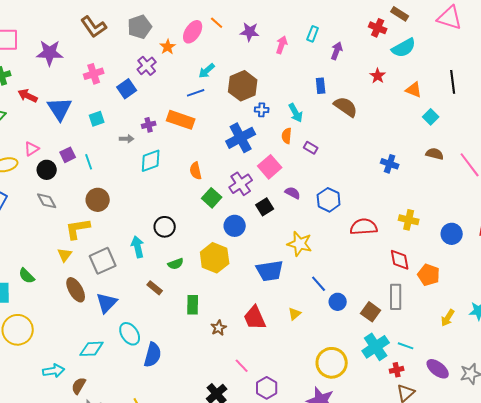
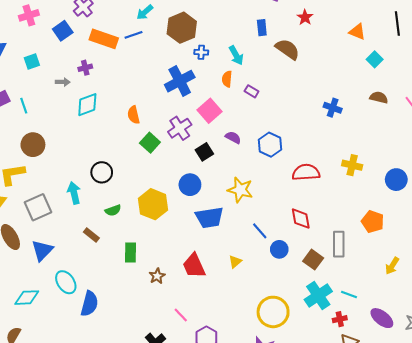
red star: (378, 76) -> (305, 17), moved
orange rectangle: (181, 120) -> (104, 39), moved
blue circle: (235, 226) -> (190, 185), moved
red diamond: (400, 260) -> (301, 219), moved

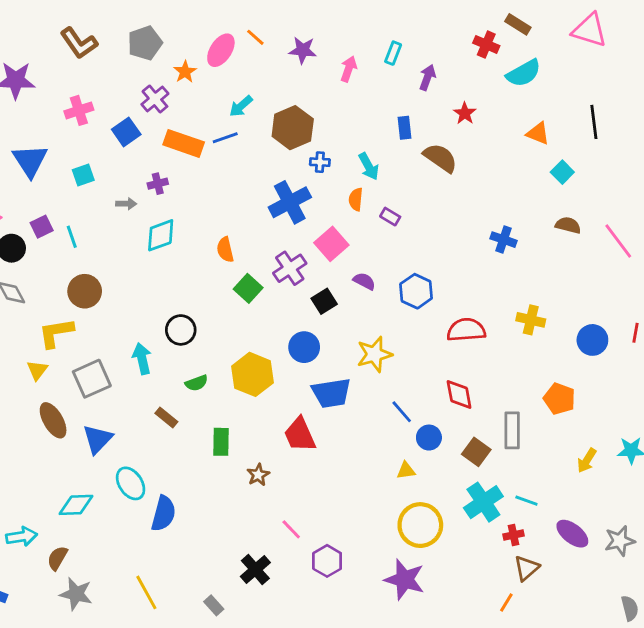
yellow star: (240, 190) -> (374, 354), turned -30
yellow triangle: (235, 262) -> (406, 471), moved, turned 32
red trapezoid: (194, 266) -> (300, 435), moved

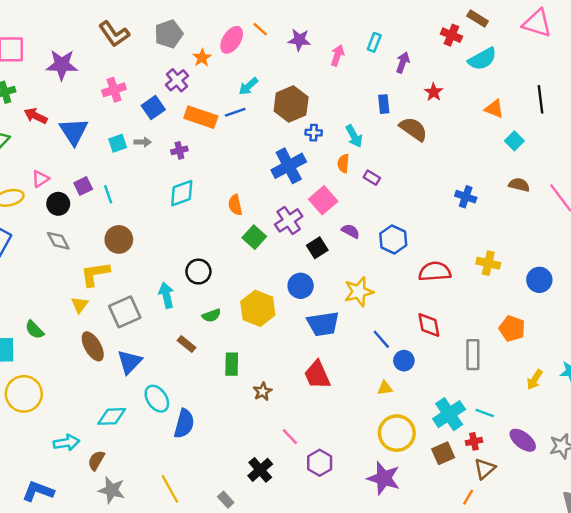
gray arrow: (126, 204) -> (143, 142), moved
red trapezoid: (300, 435) -> (317, 375), moved
brown square: (476, 452) -> (443, 453), moved, turned 30

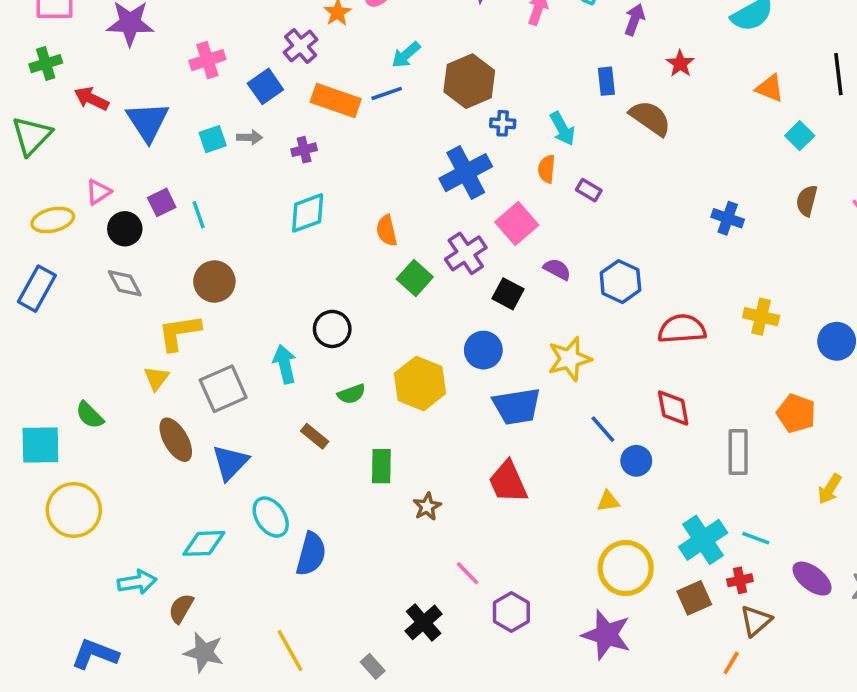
brown semicircle: (519, 185) -> (807, 201), turned -90
black square: (317, 248) -> (508, 294), turned -30

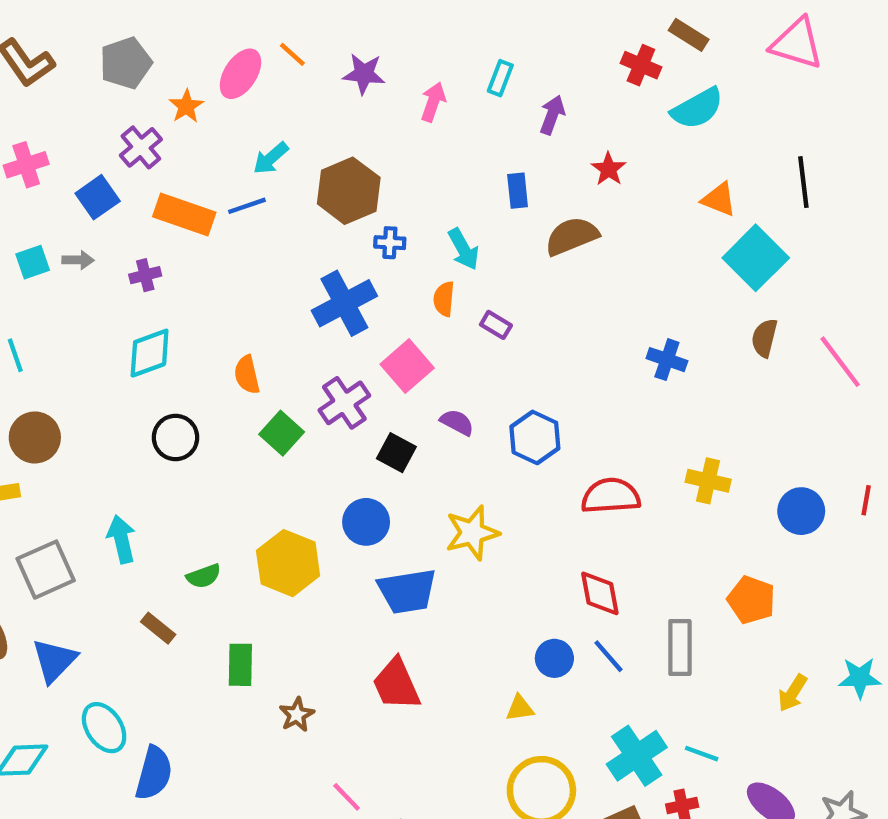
brown semicircle: (650, 118) -> (572, 236), turned -57
cyan square: (800, 136) -> (756, 258), size x1.8
black circle: (332, 329) -> (176, 437), moved
blue line: (603, 429) -> (609, 656), moved

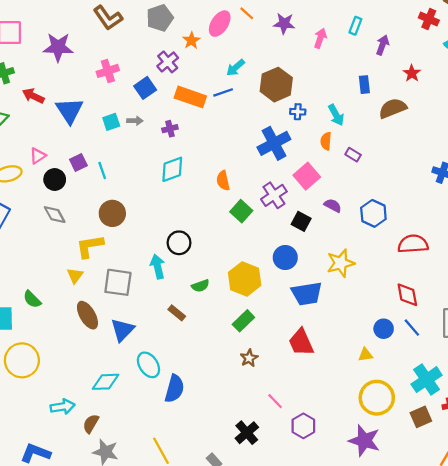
black circle: (176, 437) -> (179, 243), moved
gray square: (46, 570) -> (118, 282), turned 32
green rectangle: (240, 665) -> (243, 321), moved, turned 45

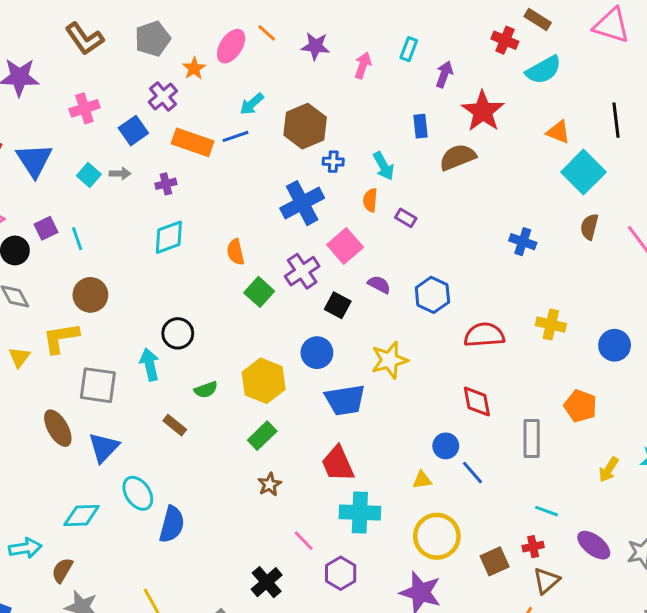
red star: (412, 73) -> (483, 111), size x1.8
cyan square: (111, 122) -> (89, 175), turned -30
yellow triangle: (75, 276) -> (19, 357), moved
blue line: (412, 328) -> (472, 473), moved
cyan cross: (427, 380) -> (360, 513), moved, turned 36

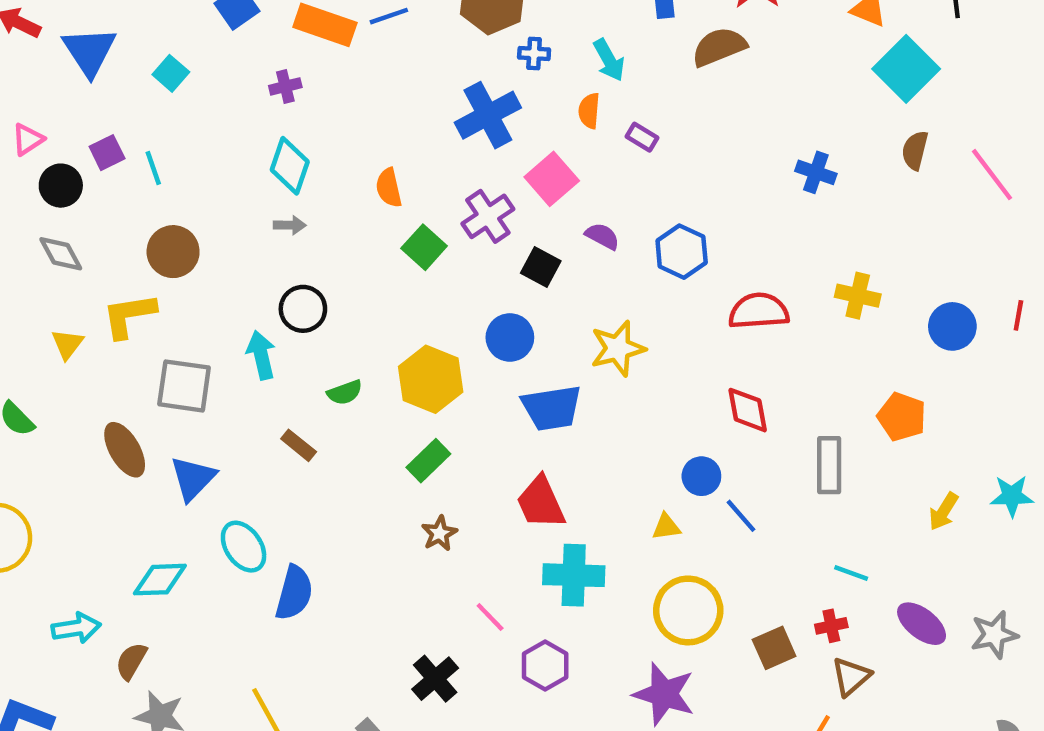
gray arrow: (120, 173) -> (290, 225), moved
cyan diamond: (169, 237) -> (290, 166), turned -51

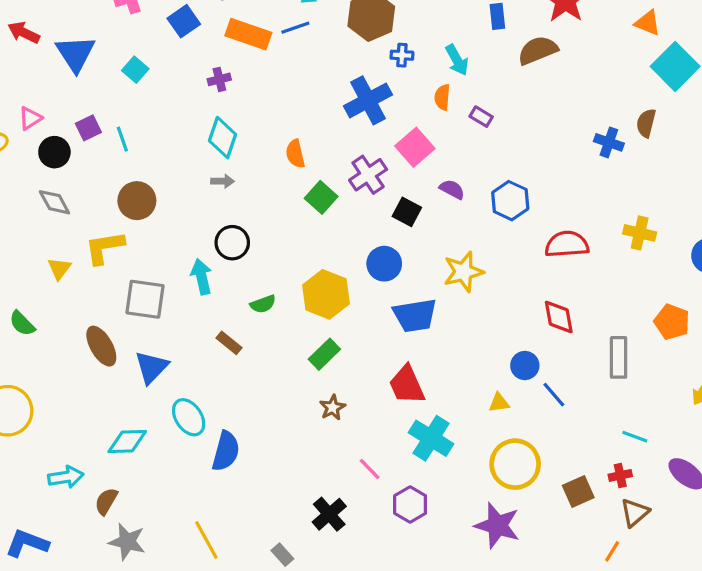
brown semicircle: (915, 150) -> (646, 123), moved
cyan cross: (574, 575) -> (431, 438), turned 30

